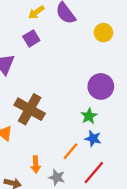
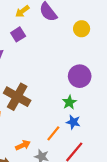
orange arrow: (36, 164) -> (23, 145), turned -112

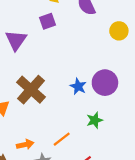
green star: (69, 102) -> (95, 120), moved
blue star: (73, 122) -> (78, 86), moved

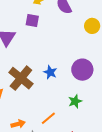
purple square: (48, 21) -> (32, 21), turned 32
blue star: (78, 86) -> (50, 72), moved

